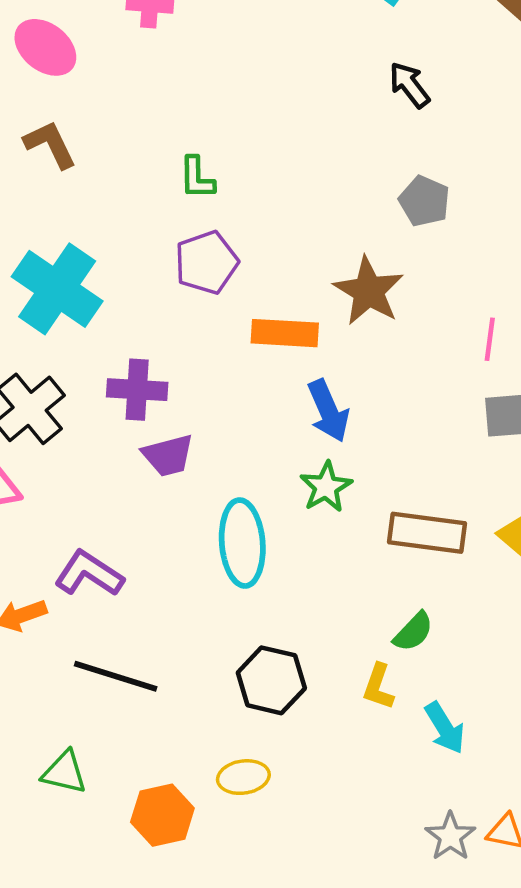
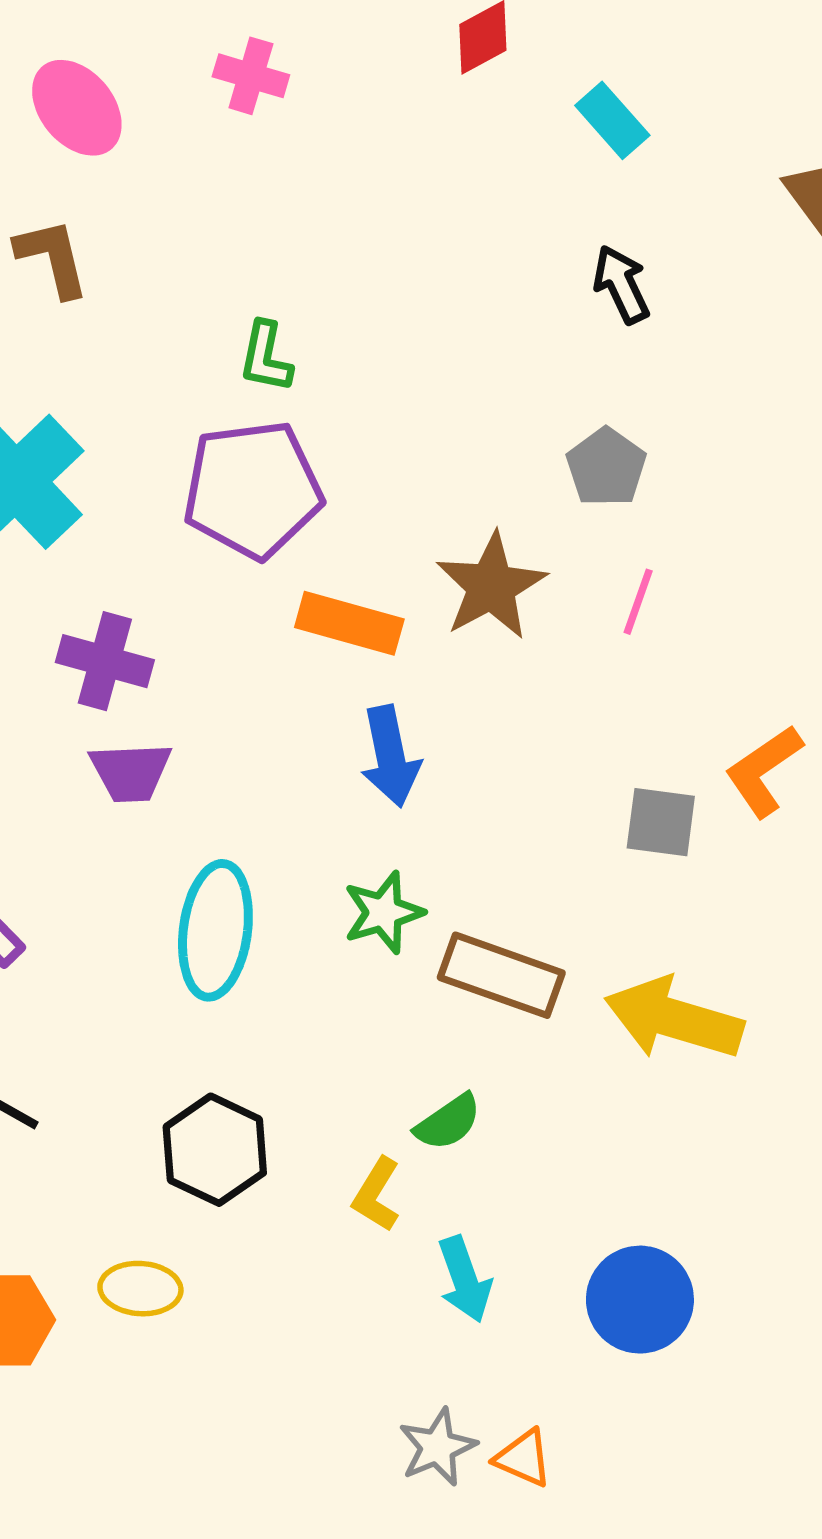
purple pentagon: (206, 262) -> (253, 490), size x1.4
pink line: (490, 339) -> (638, 602), moved
green star: (326, 487) -> (383, 912), moved

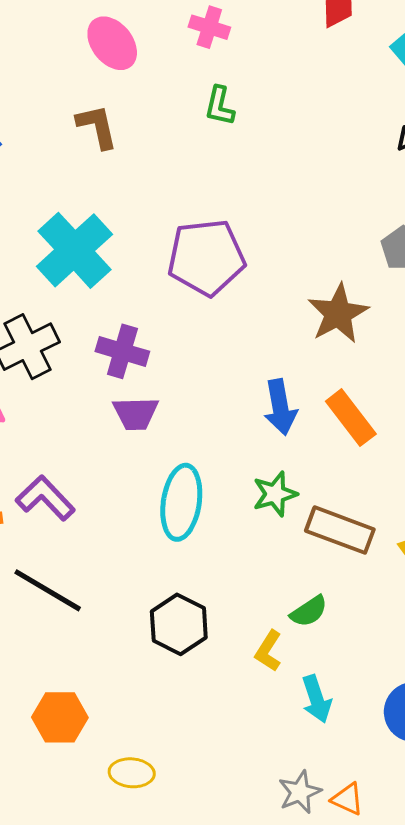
green L-shape: (266, 357) -> (220, 106), moved
orange rectangle: (349, 623) -> (351, 418), moved, turned 36
yellow ellipse: (140, 1289) -> (132, 773), moved

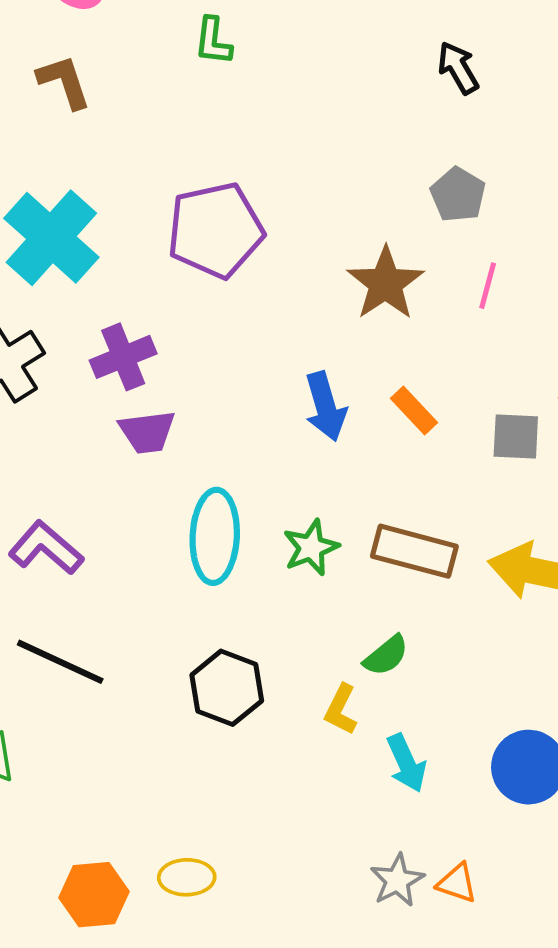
purple cross: (122, 351) -> (123, 357), turned -33
orange rectangle: (351, 418) -> (414, 410), size x0.7
green star: (275, 494) -> (311, 548), moved
orange hexagon: (60, 717) -> (94, 895), moved

